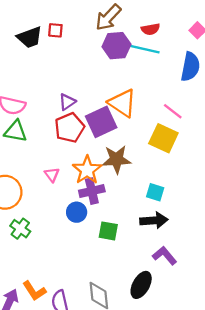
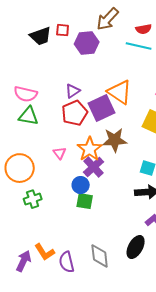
purple hexagon: (116, 46) -> (87, 43), moved
purple cross: (92, 191) -> (94, 167), turned -30
green cross: (20, 229) -> (33, 199), turned 36
green square: (108, 231) -> (85, 201), moved

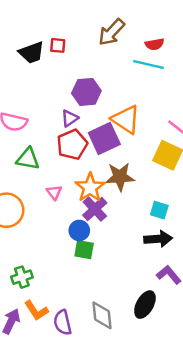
purple hexagon: (87, 43) -> (86, 92), moved
green triangle: (29, 116) -> (28, 159), moved
green cross: (33, 199) -> (22, 277), moved

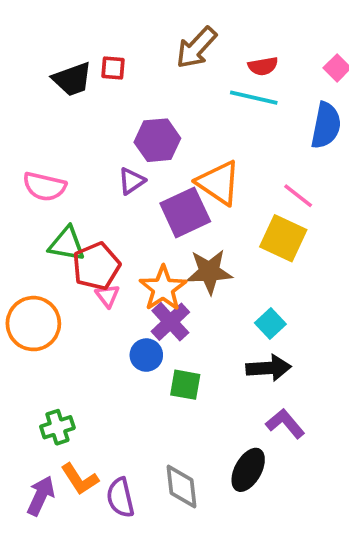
red pentagon: (72, 145) -> (96, 266), moved
cyan square: (159, 210) -> (270, 324), turned 30
green square: (84, 250) -> (185, 385), moved

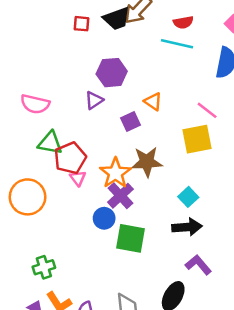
black trapezoid: (72, 79) -> (117, 19), moved
orange triangle: (219, 183) -> (153, 101), size x0.6
purple square: (185, 212) -> (130, 122), size x0.6
yellow square: (283, 238) -> (197, 139), turned -36
green square: (185, 385) -> (130, 238), size x1.4

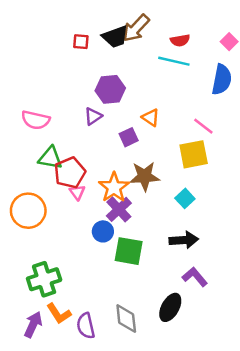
cyan square: (188, 197) -> (185, 198), moved
green cross: (44, 267) -> (44, 279), size x1.5

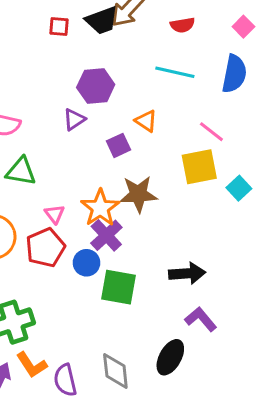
cyan line: (174, 61) -> (175, 72), moved
red pentagon: (70, 173) -> (45, 248), moved
cyan square: (185, 198) -> (239, 188), moved

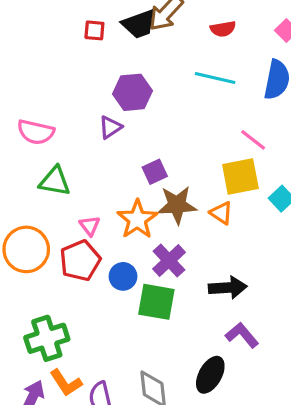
orange triangle: (146, 121) -> (221, 213), moved
purple square: (119, 145) -> (155, 172), moved
purple cross: (106, 235) -> (169, 261), moved

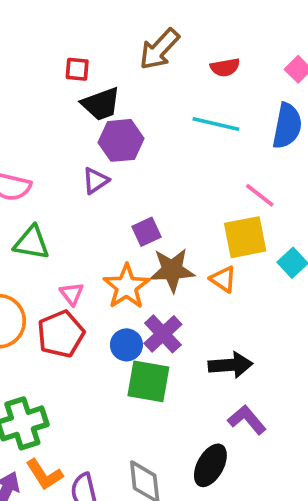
black trapezoid: (139, 24) -> (101, 104), moved
blue circle: (123, 276) -> (126, 345), moved

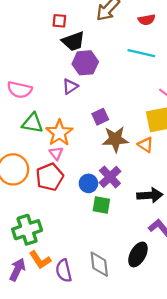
orange star: (126, 286) -> (59, 133), moved
green square: (148, 381) -> (101, 205), size x0.7

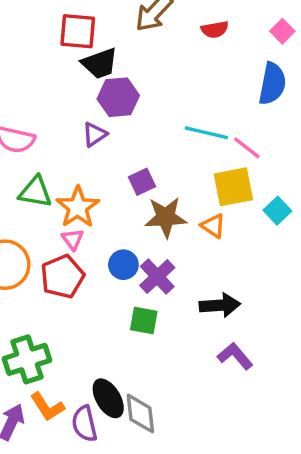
red square: (59, 21) -> (78, 31), size x1.6
cyan line: (141, 53) -> (206, 133), moved
blue circle: (88, 183) -> (123, 265), moved
black ellipse: (138, 254) -> (108, 398), moved, turned -60

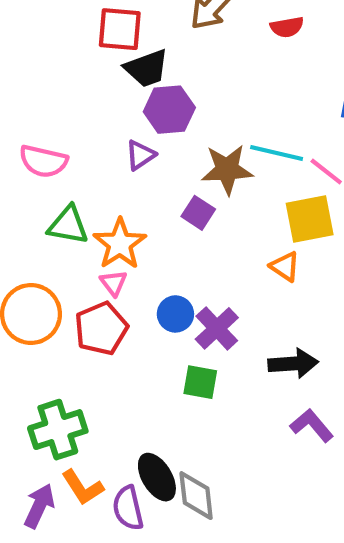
purple square: (142, 182) -> (198, 213), turned -32
brown star: (166, 217) -> (227, 169), moved

